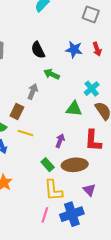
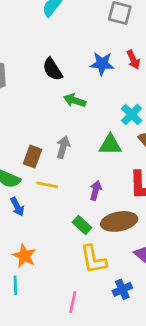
gray arrow: (33, 91) -> (63, 147), moved
blue cross: (72, 214) -> (122, 289), size x0.6
pink line: (45, 215) -> (73, 302), moved

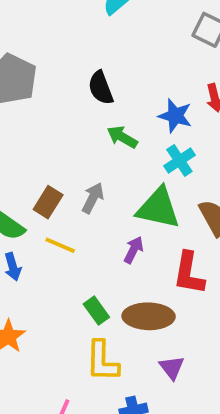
blue star: (102, 64) -> (175, 116), moved
cyan cross: (132, 114) -> (179, 160), moved
green triangle: (110, 145) -> (158, 208), size x1.4
purple arrow: (96, 191) -> (134, 250), moved

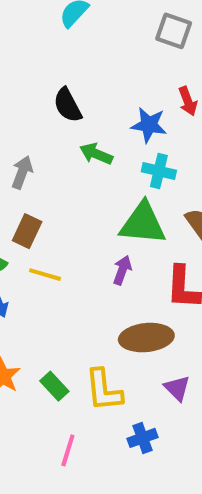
cyan cross: (179, 160) -> (159, 171), turned -36
gray arrow: (93, 198) -> (22, 172), moved
green rectangle: (96, 311) -> (54, 386), moved

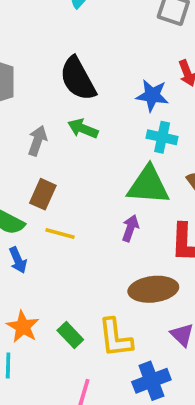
black semicircle: (68, 105) -> (78, 79), size x1.4
green arrow: (96, 154) -> (83, 129), moved
blue cross: (142, 438) -> (151, 381), size x1.4

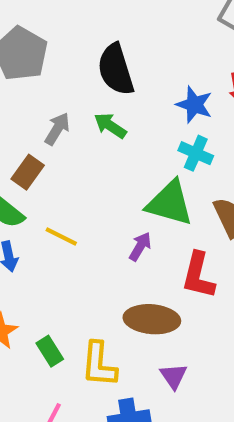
brown rectangle: (43, 194) -> (28, 172), moved

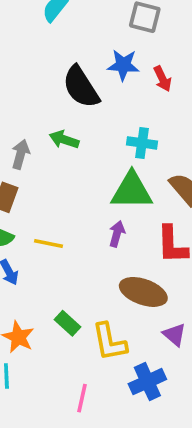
black semicircle: (116, 69) -> (81, 87), moved
blue star: (194, 105) -> (123, 65), moved
brown ellipse: (152, 319) -> (143, 292), turned 30
green rectangle: (50, 351) -> (68, 323), moved

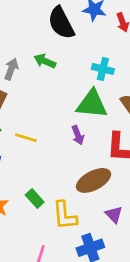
purple arrow: (117, 234) -> (78, 135), turned 138
brown ellipse: (143, 292) -> (94, 180), turned -52

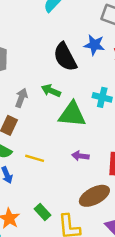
green triangle: (92, 104) -> (72, 114), moved
purple arrow: (78, 135) -> (80, 156), turned 119

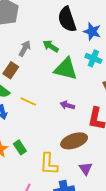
blue star: (94, 45) -> (92, 31), moved
green rectangle: (43, 212) -> (20, 147), moved

